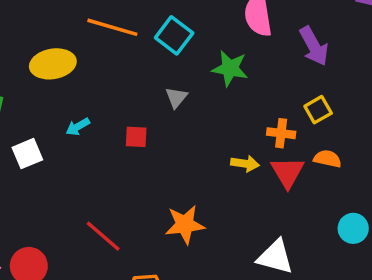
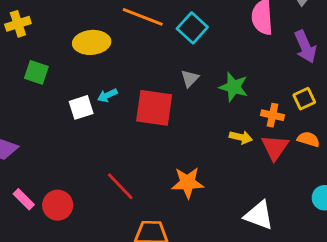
green star: (230, 68) -> (234, 87), moved
red square: (136, 137) -> (154, 108), size x2.0
white square: (27, 154) -> (81, 107), moved

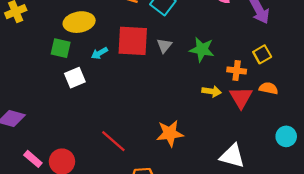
green square: (36, 72) -> (61, 48), moved
cyan arrow: (107, 95) -> (99, 53), moved
red square: (154, 108) -> (133, 41), moved

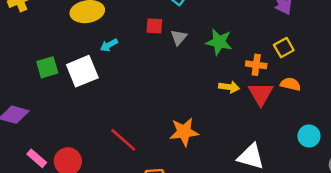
red square: (133, 41) -> (154, 26), moved, size x0.5
green square: (61, 48) -> (47, 67), moved, turned -30
white square: (75, 78) -> (82, 71), size x1.4

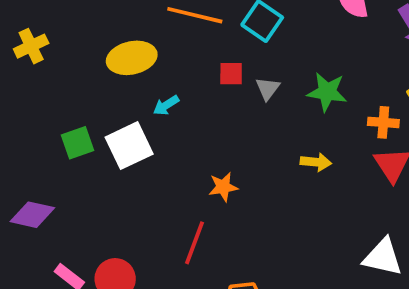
yellow arrow: (229, 87) -> (316, 162), moved
orange star: (184, 132) -> (223, 187), moved, size x0.7
red line: (123, 140) -> (195, 243), turned 72

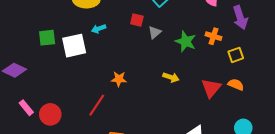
orange cross: (383, 122) -> (213, 36), moved

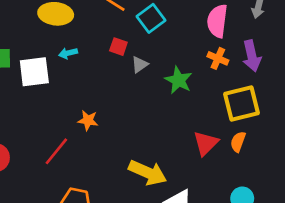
orange cross: (213, 36) -> (218, 58), moved
yellow square: (236, 55) -> (241, 104), size x1.8
yellow arrow: (171, 77) -> (148, 173), moved, size x1.8
orange semicircle: (236, 85) -> (238, 142), turned -98

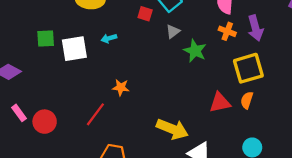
red square: (118, 47) -> (145, 14), moved
cyan arrow: (68, 53) -> (109, 38), moved
gray triangle: (140, 65) -> (173, 31), moved
red triangle: (206, 143) -> (220, 103), turned 35

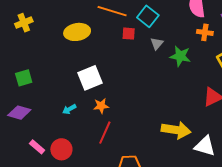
cyan arrow: (109, 38) -> (69, 109), moved
green square: (46, 39) -> (24, 78), moved
white square: (74, 49) -> (90, 78), moved
orange star: (121, 87) -> (101, 106), moved

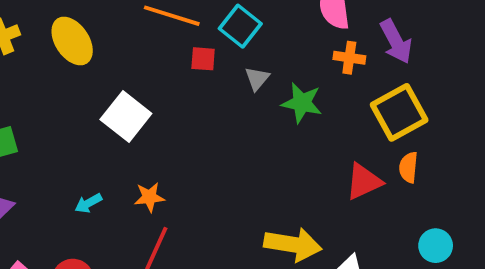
yellow ellipse: (77, 32) -> (72, 41), moved, turned 65
white square: (90, 78) -> (126, 117), moved, turned -30

